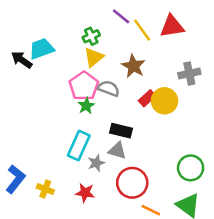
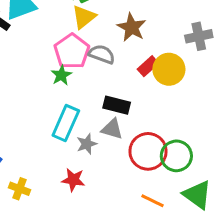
green star: (86, 106) -> (61, 75), moved
green circle: (191, 168) -> (176, 156), moved
red circle: (132, 183) -> (148, 151), moved
yellow cross: (45, 189) -> (20, 189), moved

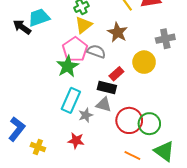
red rectangle: (148, 66) -> (116, 74), moved
green star: (61, 75) -> (68, 66), size x1.5

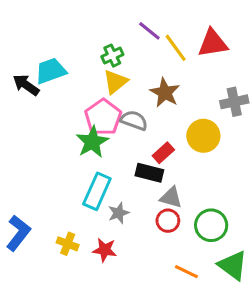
gray triangle: (104, 105) -> (171, 197), moved
red circle: (129, 120) -> (168, 221), moved, size x0.6
yellow cross: (38, 147) -> (68, 244), moved

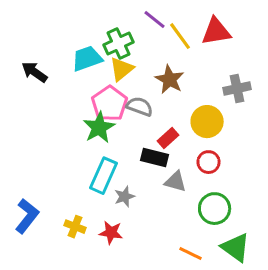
green cross: (112, 56) -> (119, 44), size x1.4
cyan trapezoid: (51, 71) -> (87, 59), moved
red circle: (168, 221) -> (209, 162), moved

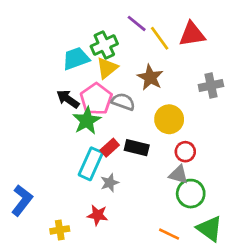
black arrow: (34, 72) -> (68, 99), moved
yellow circle: (207, 122) -> (169, 119), moved
red rectangle: (168, 138) -> (110, 148), moved
gray triangle: (176, 182) -> (179, 175), moved
yellow cross: (75, 227) -> (60, 230), moved, turned -30

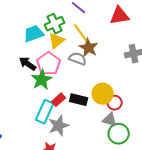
yellow line: (160, 38) -> (81, 33), moved
gray semicircle: (123, 102) -> (78, 59), moved
yellow circle: (169, 119) -> (103, 94), moved
gray star: (110, 183) -> (59, 126), size x1.5

